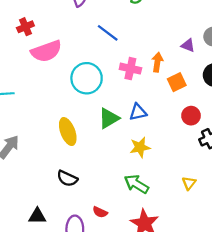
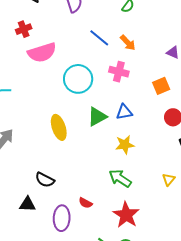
orange arrow: (157, 62) -> (128, 43), moved, turned 126
black semicircle: (67, 178) -> (45, 180), moved

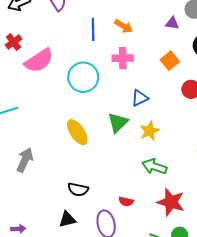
blue line: (99, 38) -> (93, 29), turned 65
green triangle: (97, 117) -> (118, 123), moved

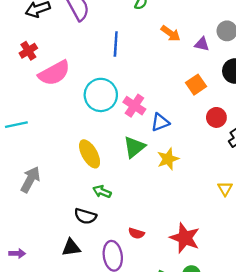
orange arrow: (124, 26) -> (171, 33), moved
pink cross: (123, 58) -> (134, 106), moved, turned 30
green arrow: (154, 167) -> (102, 192), moved, size x0.7

